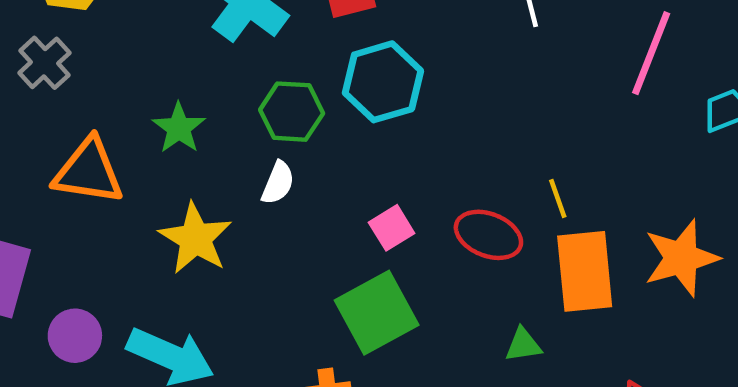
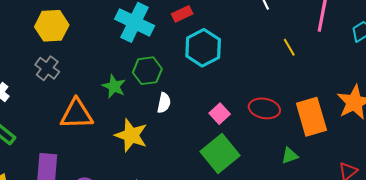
green hexagon: (292, 112) -> (147, 71), moved
yellow line: (558, 198) -> (289, 47), moved

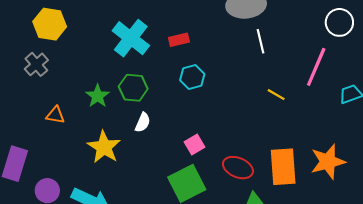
yellow line: (289, 47) -> (276, 95), turned -42
cyan hexagon: (203, 48) -> (192, 77), size x0.7
red ellipse: (264, 108) -> (238, 168), moved
orange triangle: (77, 114) -> (55, 115), size x0.6

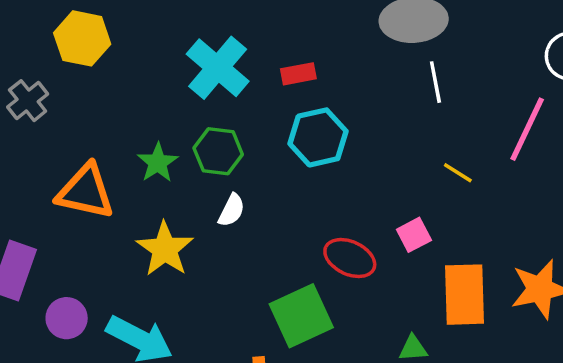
gray cross: (36, 64) -> (28, 101), moved
cyan hexagon: (192, 77) -> (318, 137), size x1.4
orange triangle: (55, 115) -> (85, 192), size x1.8
pink square: (195, 144) -> (414, 235), moved
red ellipse: (238, 168) -> (350, 258), moved

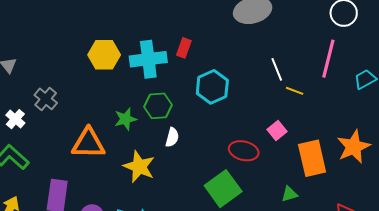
yellow hexagon: (82, 38) -> (104, 55), moved
cyan cross: (218, 68) -> (148, 59), turned -36
red rectangle: (298, 74) -> (184, 48), moved, turned -48
white line: (435, 82) -> (277, 69), moved
green star: (158, 163) -> (125, 119), turned 30

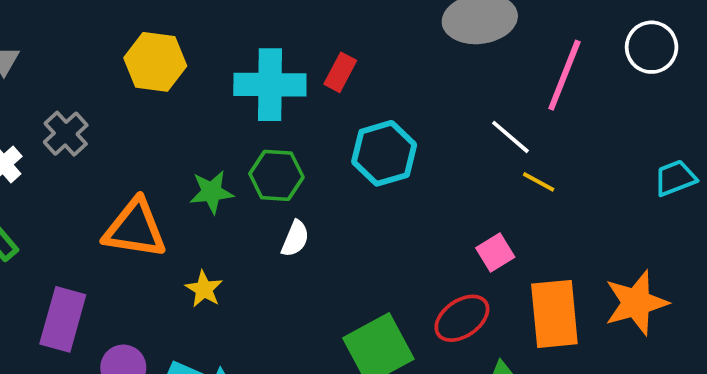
yellow hexagon: (104, 55) -> (155, 62), moved
pink line: (328, 59) -> (564, 75), moved
white line: (277, 69) -> (510, 137), turned -35
red ellipse: (244, 151) -> (462, 318), moved, turned -56
yellow star: (139, 167) -> (204, 289), moved, size x0.6

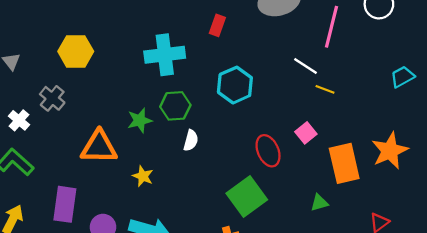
yellow hexagon: (155, 62) -> (76, 51), moved
red rectangle: (340, 72) -> (217, 25), moved
red ellipse: (462, 318) -> (268, 151), moved, turned -72

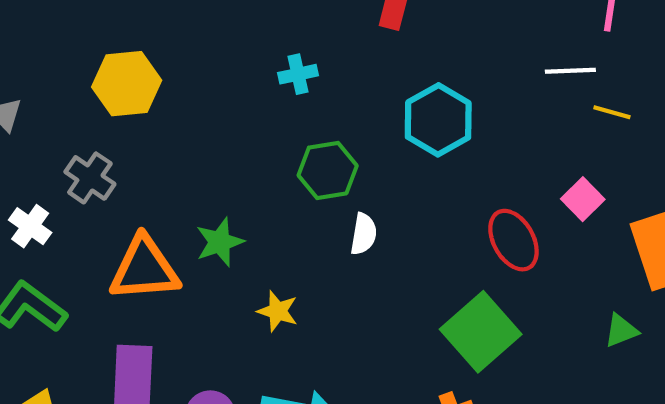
cyan cross: (165, 55) -> (298, 74), size x0.5
white line: (306, 66) -> (570, 71), turned -30
green star: (140, 120) -> (220, 242), moved
orange triangle: (99, 147) -> (144, 269), moved

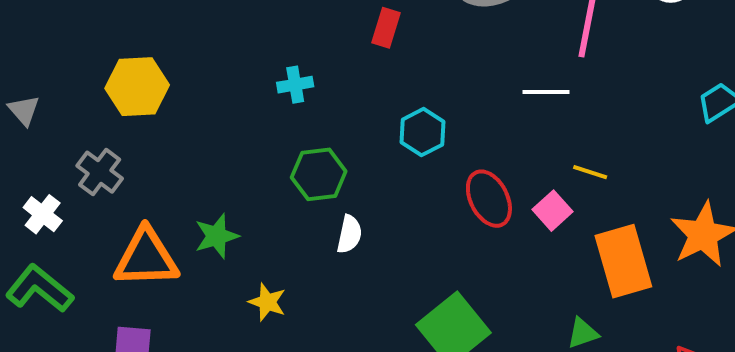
yellow line: (612, 112) -> (590, 172), moved
cyan hexagon: (438, 120) -> (422, 132), size x0.7
red ellipse: (513, 240) -> (489, 199), moved

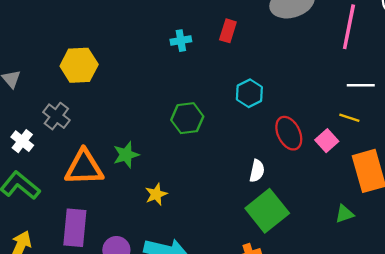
cyan cross: (295, 85) -> (181, 41), moved
white line: (546, 92) -> (361, 85), moved
white semicircle: (349, 234) -> (257, 171), moved
yellow star: (267, 302) -> (156, 194), turned 30

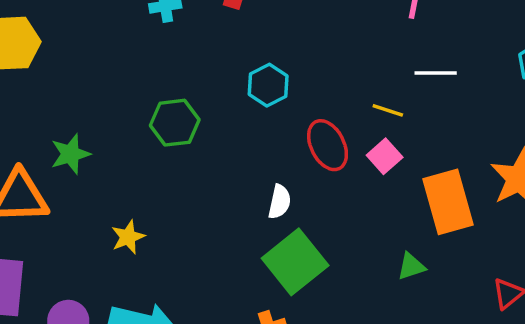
yellow line: (349, 118) -> (388, 110), moved
green star: (126, 155) -> (70, 154), moved

